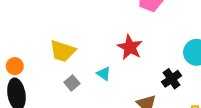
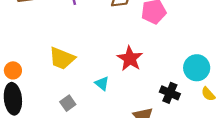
black cross: (172, 79) -> (170, 93), turned -36
gray square: (72, 83) -> (68, 103), moved

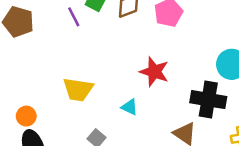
black cross: (170, 93) -> (208, 100), size x1.5

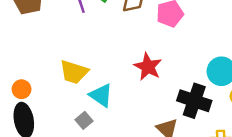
cyan triangle: (130, 107) -> (101, 95), moved, size x1.5

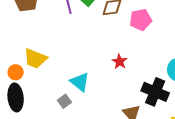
red star: (148, 67) -> (120, 62), size x0.7
yellow trapezoid: (74, 72) -> (35, 59), moved

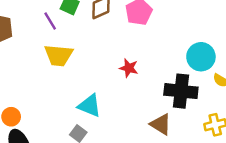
yellow trapezoid: (35, 59) -> (59, 55), moved

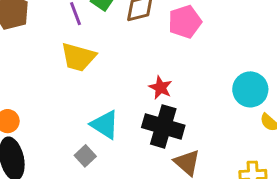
black cross: (181, 91) -> (163, 126), moved

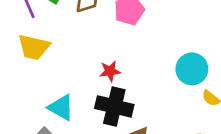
red star: (160, 87) -> (110, 71), turned -30

